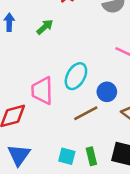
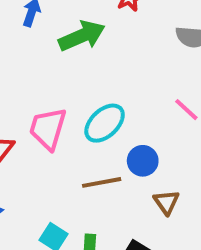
green arrow: (45, 27) -> (82, 36), size x1.6

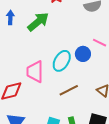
blue circle: (143, 161) -> (83, 54), moved

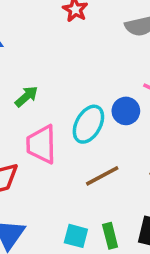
green arrow: (38, 22) -> (26, 96), moved, size x0.6

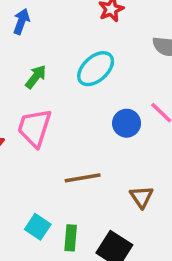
green arrow: (26, 96) -> (36, 77), turned -30
cyan ellipse: (88, 124) -> (96, 69), moved

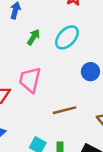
green arrow: (36, 77) -> (33, 37), moved

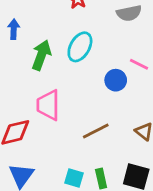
green arrow: (33, 37) -> (41, 55), size x1.5

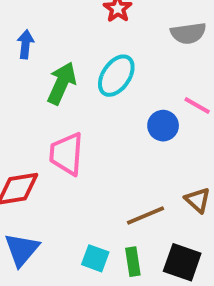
brown line: (96, 131) -> (146, 215), moved

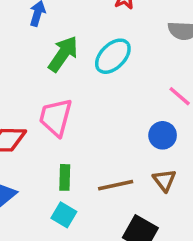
blue circle: (163, 126) -> (163, 135), moved
green rectangle: (133, 262) -> (65, 177), moved

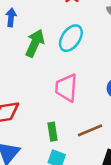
pink trapezoid: (56, 117) -> (66, 88), moved

